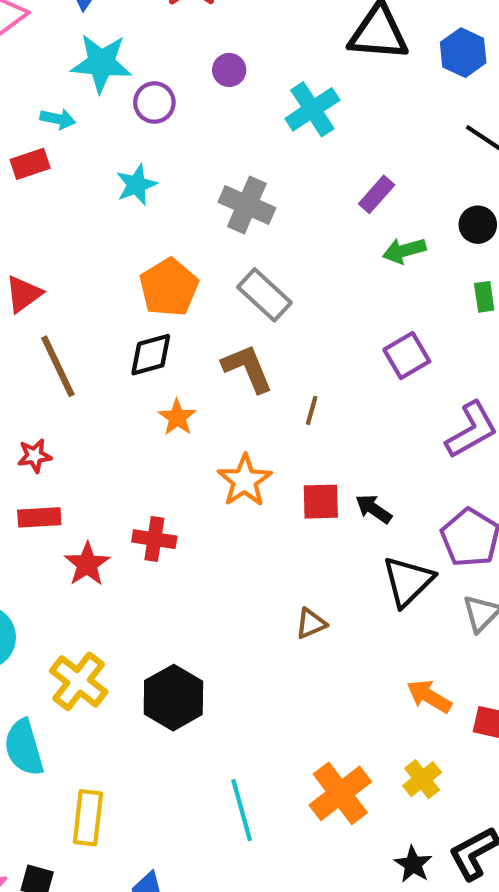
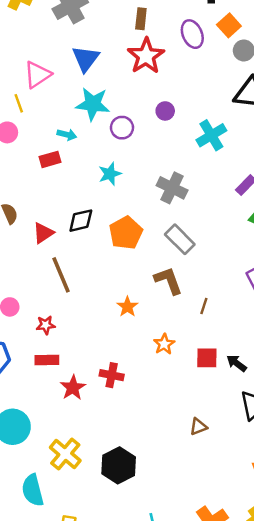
black diamond: (151, 355) -> (81, 221), moved
orange star: (245, 481) -> (164, 344), size x0.7

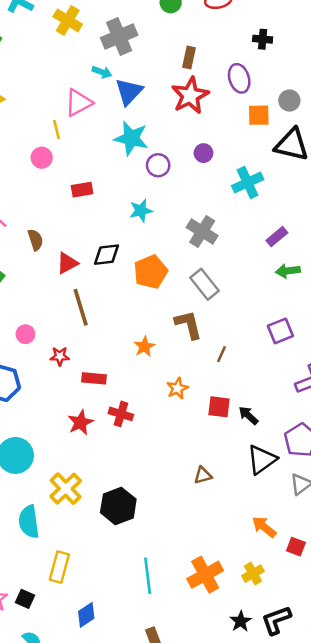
orange square: (229, 25) -> (259, 115), moved, turned 35
cyan arrow: (67, 135) -> (102, 72), moved
red rectangle: (47, 360) -> (94, 378), moved

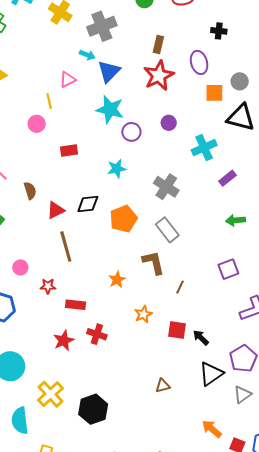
pink triangle: (79, 103) -> (68, 79), size x0.7
purple rectangle: (277, 237) -> (227, 178), moved

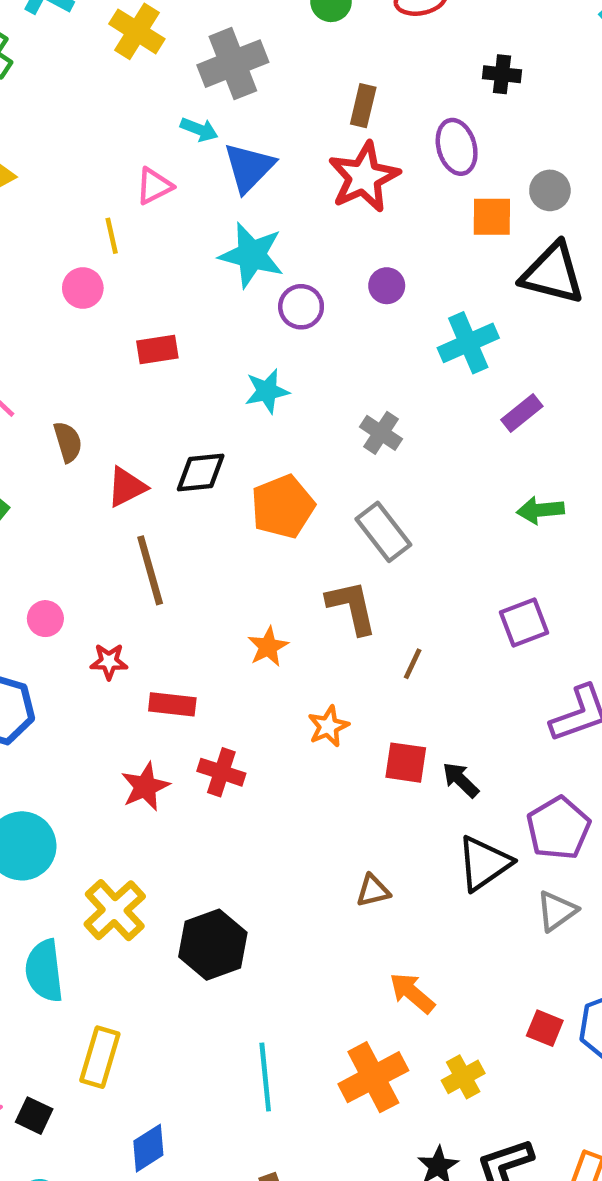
gray cross: (166, 187) -> (381, 433), size x0.7
orange arrow: (212, 429) -> (412, 993), moved

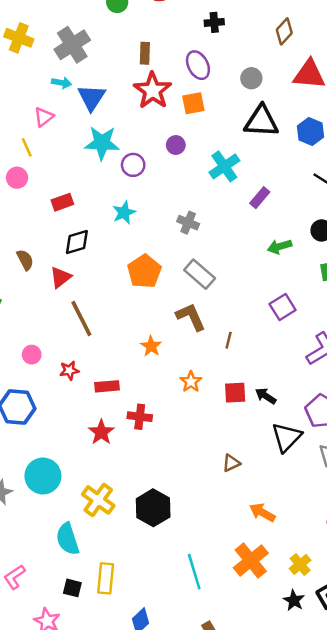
orange square: (492, 217) -> (193, 103), moved
black diamond: (201, 473) -> (77, 242), moved
yellow cross: (463, 1077) -> (300, 564), moved
black square: (34, 1116) -> (72, 588), moved

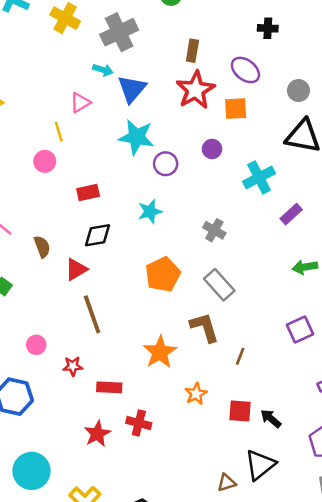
purple ellipse: (198, 65) -> (245, 70), turned -32
orange star: (151, 346) -> (160, 352), size x1.5
black triangle: (287, 437) -> (260, 465), moved

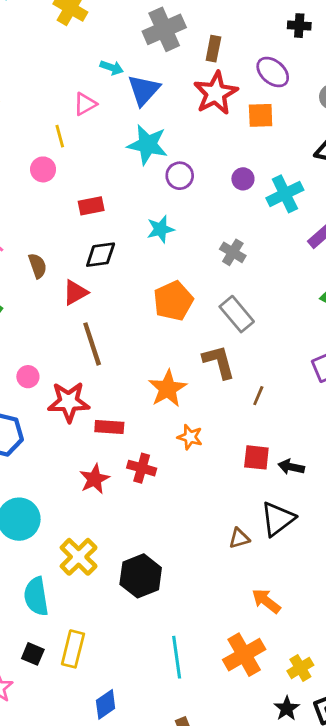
gray cross: (119, 32) -> (164, 29), moved
purple circle: (212, 149) -> (243, 179), moved
red star: (73, 366) -> (69, 402), size x1.8
orange star: (196, 394) -> (190, 437), moved, turned -30
black arrow: (271, 419) -> (291, 467), turned -30

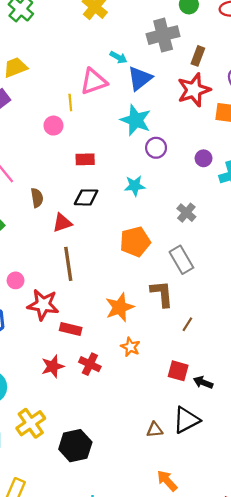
pink triangle: (85, 104) -> (94, 81), size x1.5

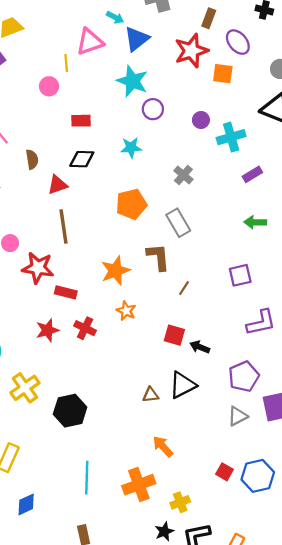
brown rectangle: (198, 56) -> (209, 18), moved

